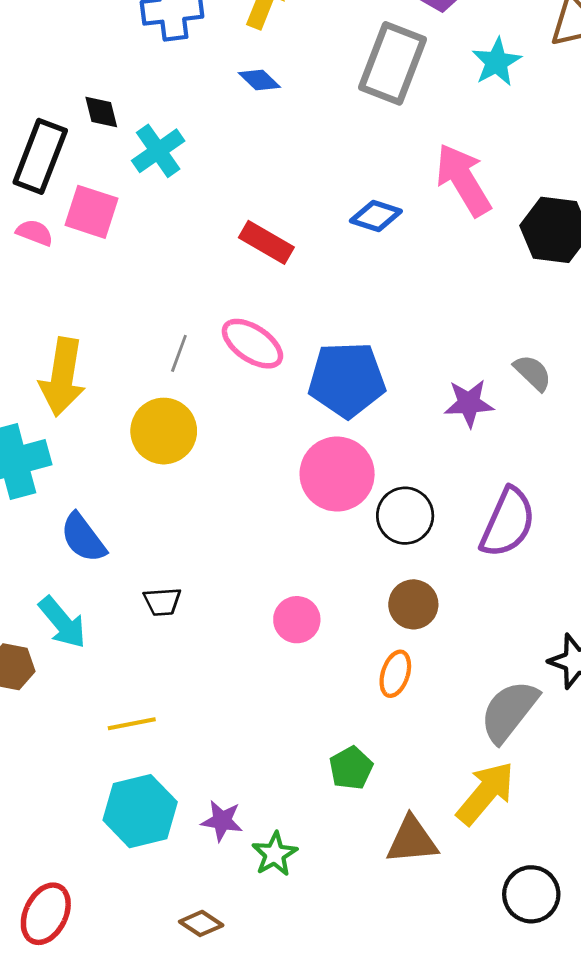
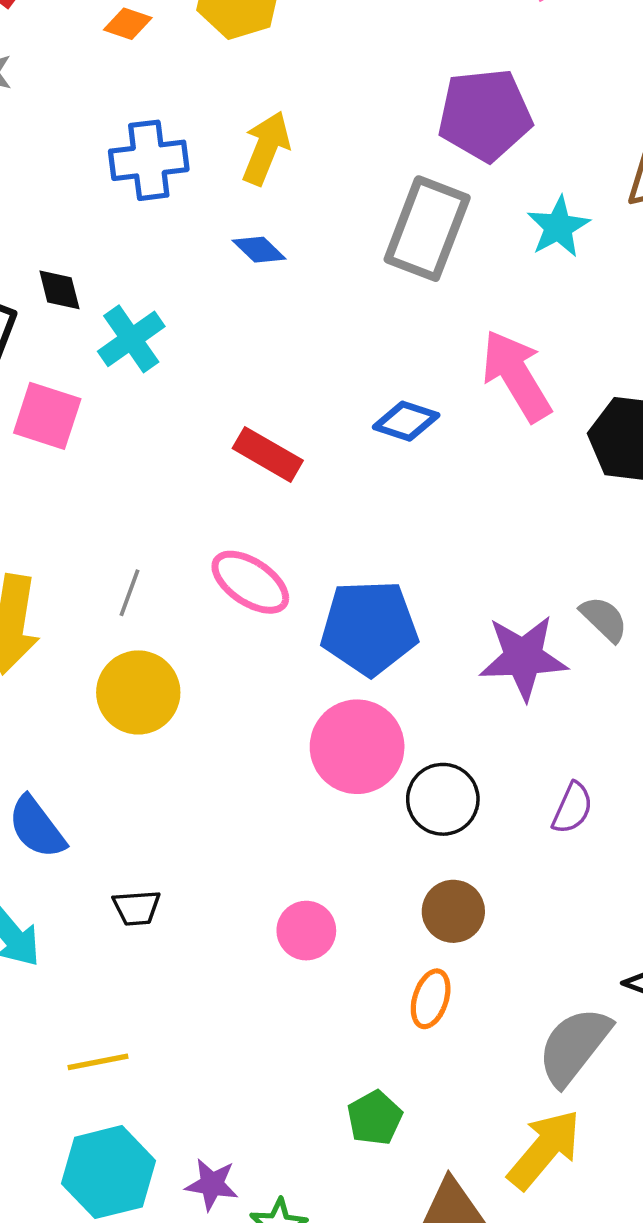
gray line: (179, 353) -> (130, 593), moved
purple star: (469, 403) -> (523, 657), size x1.4
purple semicircle: (508, 523) -> (572, 808), size x0.6

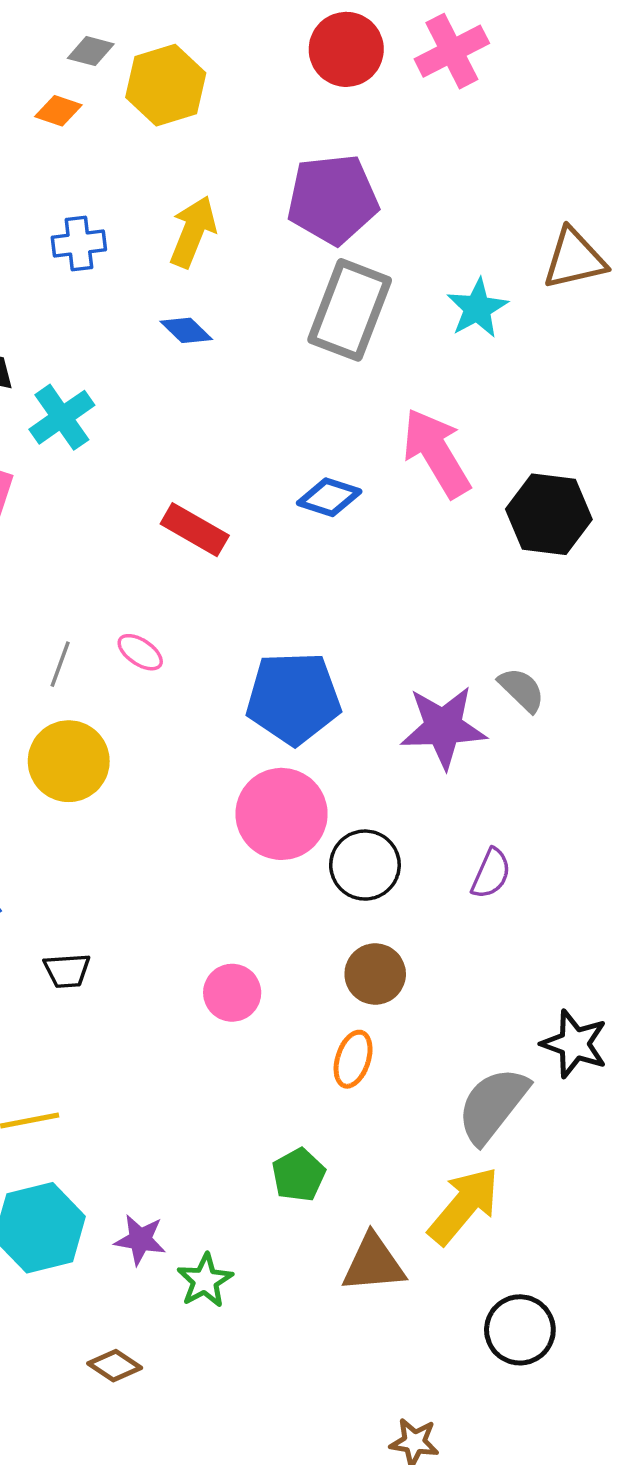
purple pentagon: (485, 115) -> (333, 199), moved
blue cross: (149, 160) -> (79, 244), size x0.7
pink ellipse: (250, 582) -> (140, 652), moved, size x0.6

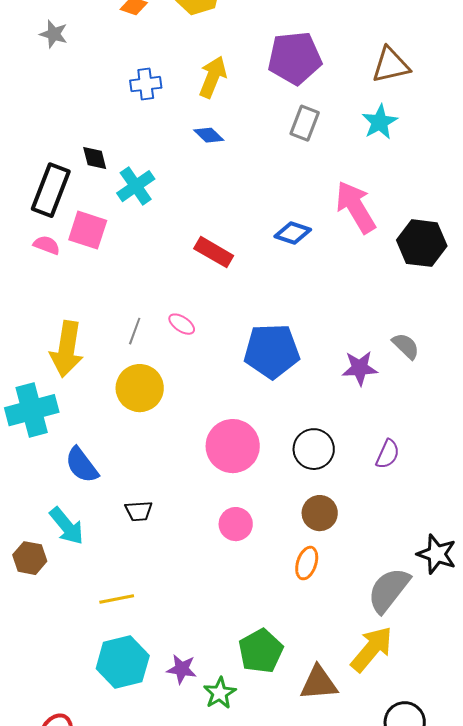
brown triangle: (574, 259) -> (391, 65), moved
gray rectangle: (350, 310) -> (305, 123), size x0.6
purple star: (443, 727) -> (360, 368), size x0.7
pink circle: (282, 814) -> (233, 446), moved
green pentagon: (299, 1175) -> (261, 651), moved, size x1.4

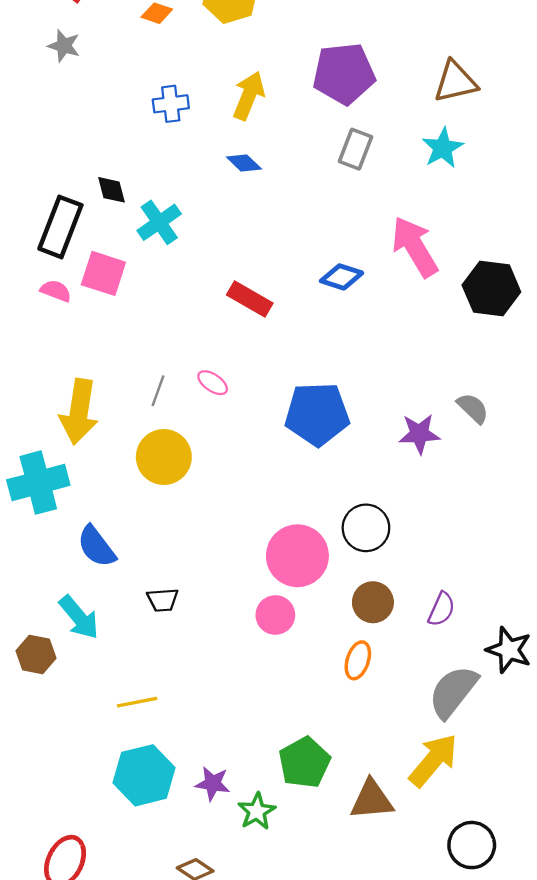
pink circle: (233, 446) -> (297, 556), moved
purple semicircle: (388, 454) -> (441, 609), moved

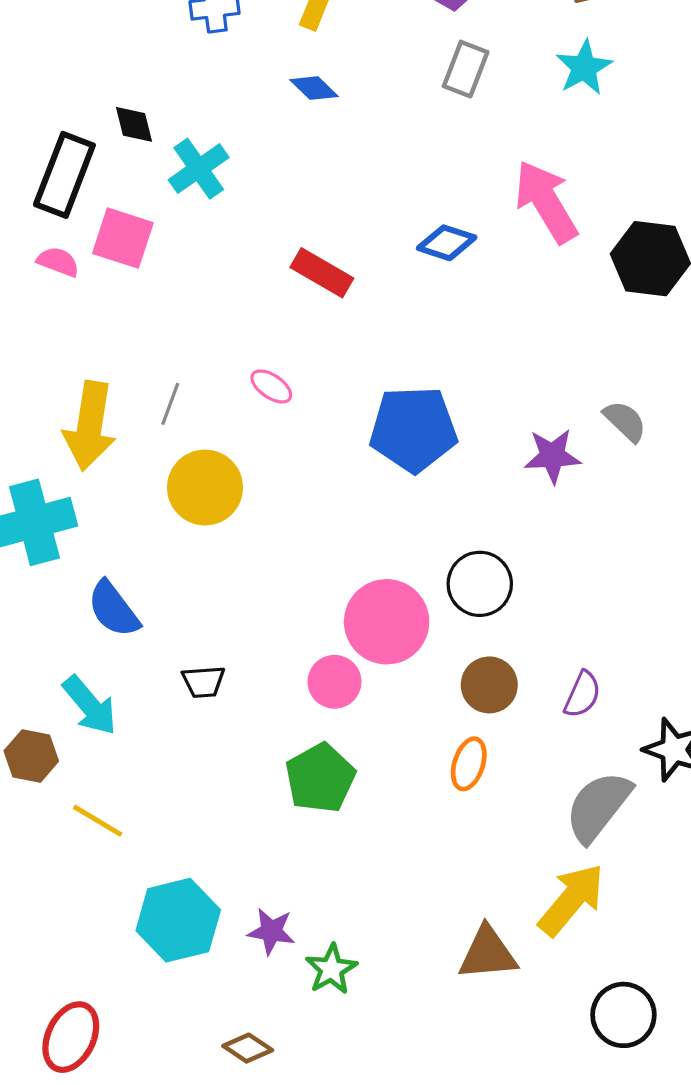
gray line: (158, 391) -> (170, 404), moved
pink circle: (275, 615) -> (334, 682), moved
yellow line: (137, 702) -> (98, 821), moved, turned 42
green pentagon: (304, 763) -> (320, 778), moved

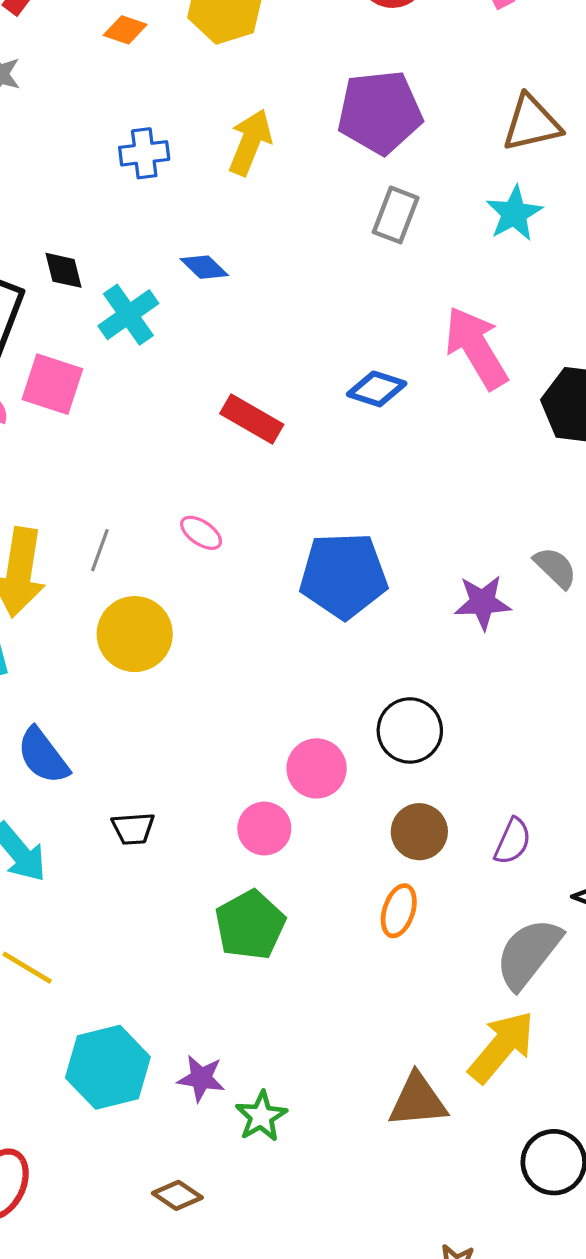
blue diamond: (314, 88) -> (204, 267), moved
pink circle: (387, 622) -> (317, 768), size x0.7

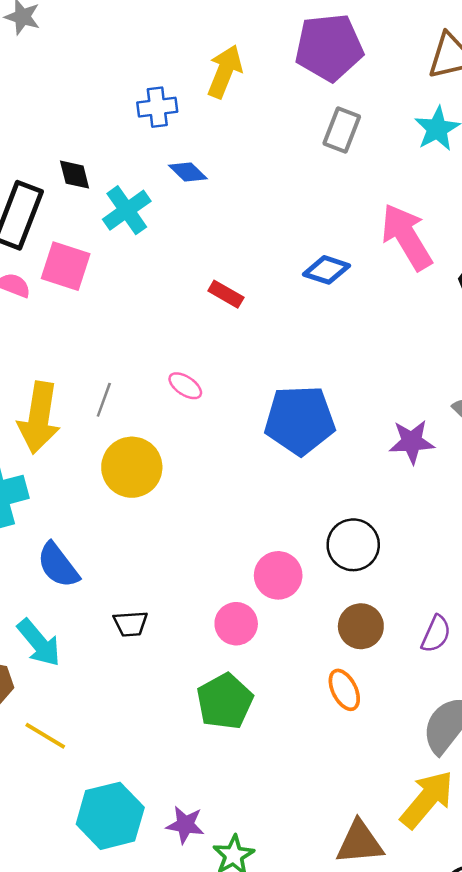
blue cross: (144, 153) -> (157, 107), moved
red rectangle: (252, 419) -> (226, 294), size x0.7
orange ellipse: (399, 911) -> (344, 690), turned -45

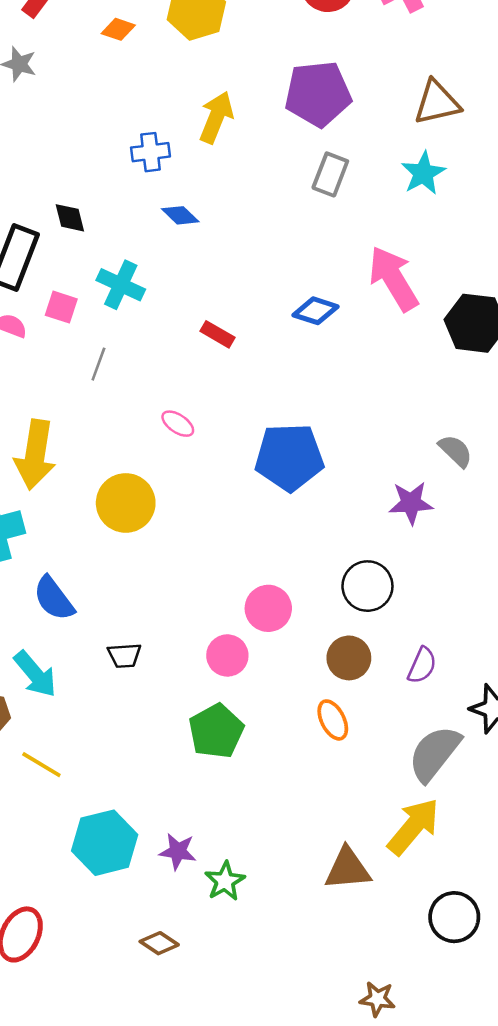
cyan cross: (127, 210) -> (121, 285), moved, turned -30
pink square: (66, 266) -> (61, 307), size x0.7
gray line: (104, 400) -> (98, 364), moved
purple star: (412, 442) -> (411, 503), moved
black circle: (353, 545) -> (367, 586), moved

